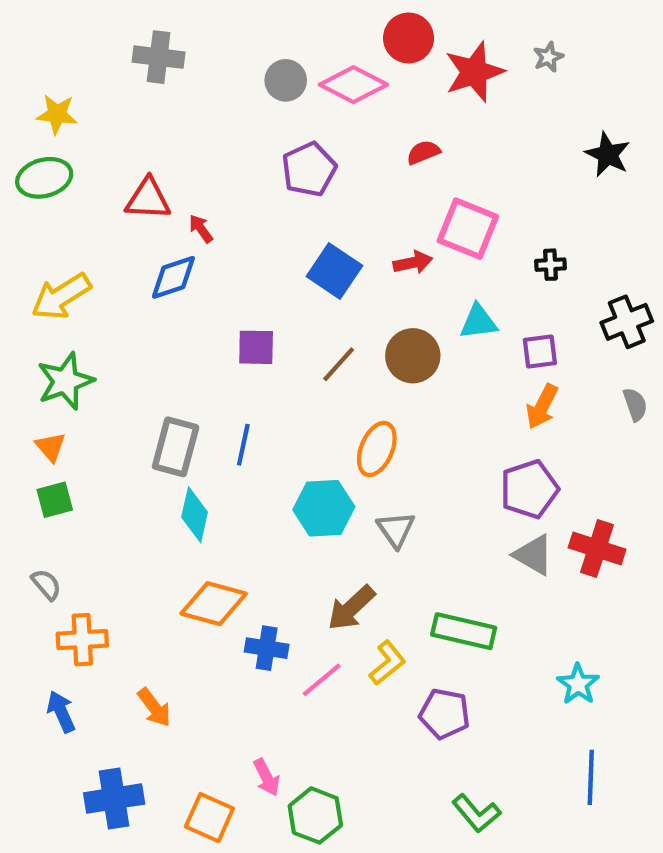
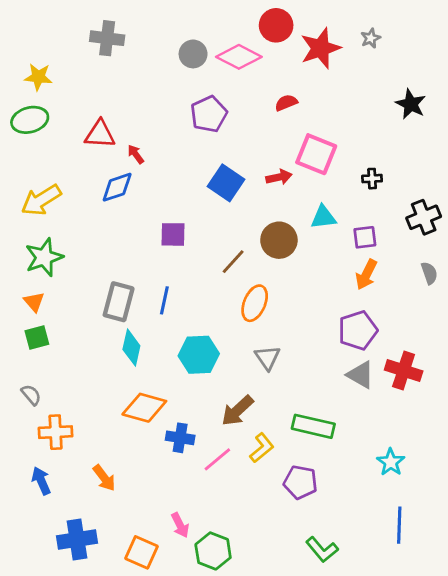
brown line: (339, 364) -> (233, 262), moved
cyan hexagon: (324, 508) -> (199, 355), moved

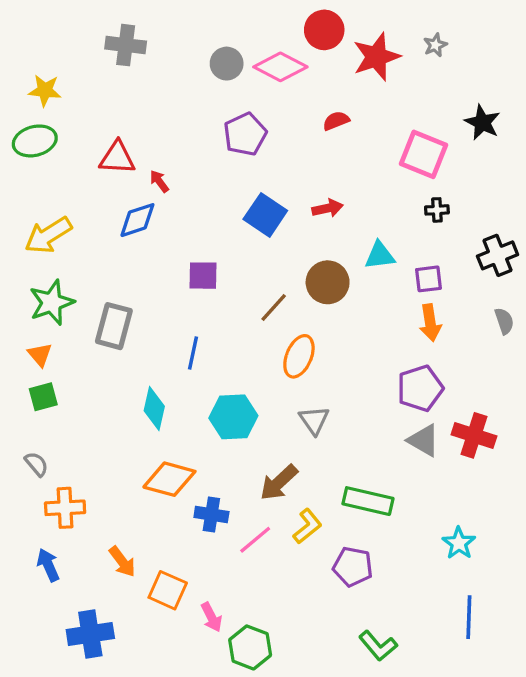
pink square: (316, 154) -> (423, 154), moved
orange arrow: (366, 275) -> (430, 323), turned -36
gray rectangle: (119, 302) -> (114, 326), moved
orange square: (141, 552) -> (168, 590), moved

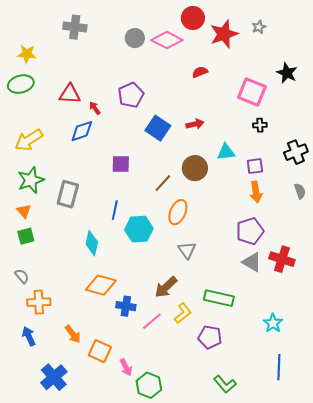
purple pentagon: (245, 134) -> (131, 95), moved
cyan hexagon: (233, 417) -> (139, 229), moved
blue cross: (90, 634) -> (54, 377), turned -32

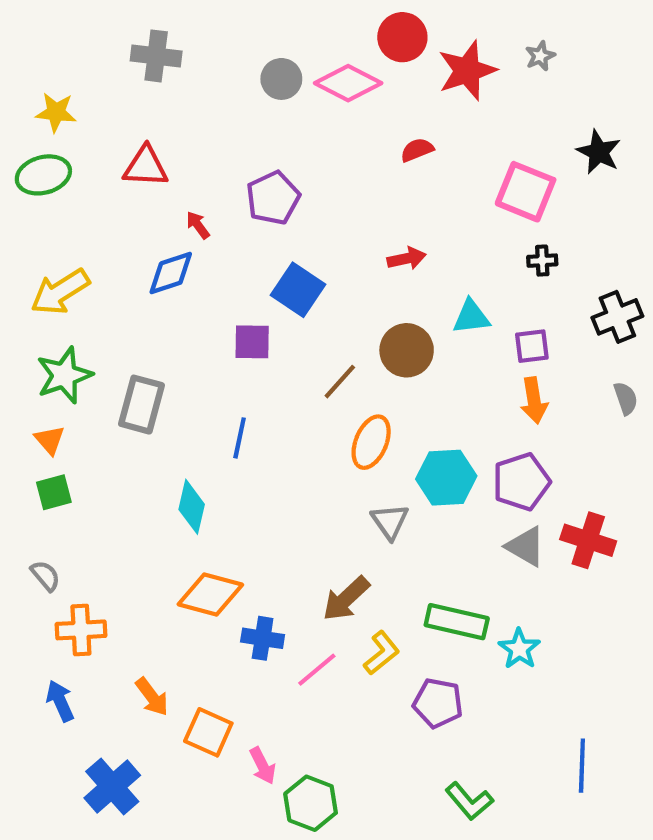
red triangle: (70, 94) -> (146, 167), moved
blue square: (158, 128) -> (298, 290), moved
cyan hexagon: (139, 229) -> (446, 478), moved
cyan star: (273, 323) -> (519, 649), moved

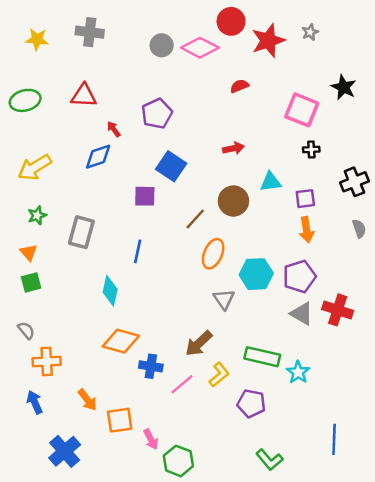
yellow star: (56, 112) -> (37, 39), moved
green star: (64, 375) -> (37, 215), size x0.6
orange square: (208, 732) -> (120, 420), turned -32

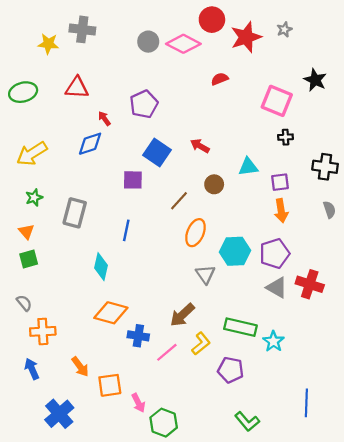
yellow star: (37, 39) -> (48, 44), moved
red arrow: (233, 148) -> (200, 146), moved, turned -138
black cross: (354, 182) -> (325, 167), turned 30
brown circle: (233, 201) -> (214, 184), size x0.7

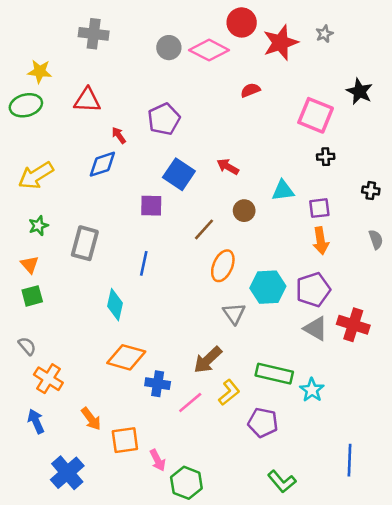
yellow star: (48, 44) -> (40, 71), moved
black cross: (325, 167) -> (371, 191), size x0.6
orange cross: (43, 331) -> (48, 379), turned 35

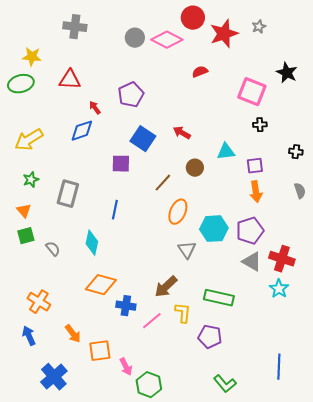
gray semicircle: (27, 346) -> (53, 249), moved
cyan star: (312, 390) -> (279, 289), moved
yellow L-shape: (229, 392) -> (183, 313), turned -45

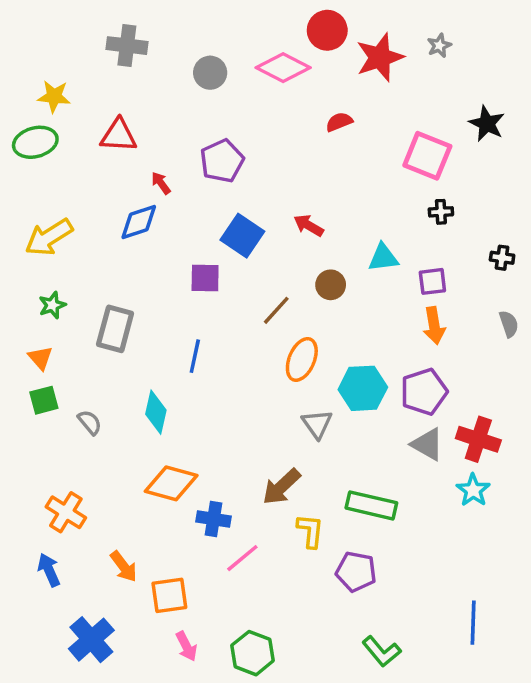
gray circle: (135, 38) -> (210, 73), moved
pink line: (152, 321) -> (242, 558), moved
pink arrow: (126, 367) -> (186, 646), moved

